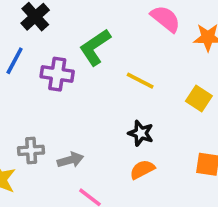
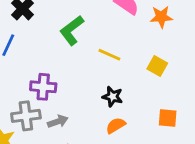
purple cross: (57, 74) -> (43, 87), moved
gray cross: (31, 150) -> (26, 116), size x1.4

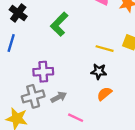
yellow line: (109, 55) -> (105, 49), moved

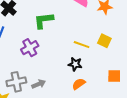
green L-shape: (59, 24) -> (44, 20), turned 35
purple cross: (43, 72) -> (30, 48), moved, turned -30

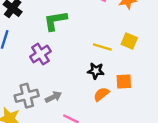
orange square: (114, 76) -> (124, 82), moved

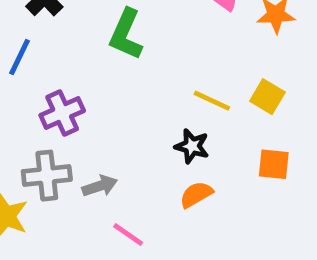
green L-shape: (55, 21) -> (126, 34), turned -65
purple cross: (40, 54) -> (62, 113), moved
orange square: (124, 82) -> (274, 164), moved

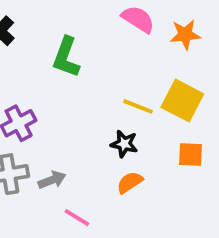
yellow square: (267, 97) -> (182, 101), size x1.5

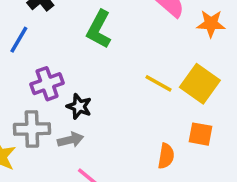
black star: (124, 144) -> (79, 106), moved
orange semicircle: (130, 182) -> (166, 156), moved, turned 125

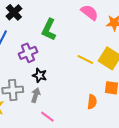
purple cross: (47, 84) -> (28, 53), moved
gray arrow: (70, 140) -> (36, 95), turned -56

